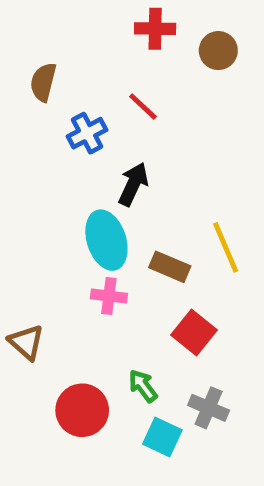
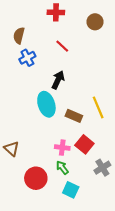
red cross: (155, 29) -> (56, 12), moved
blue cross: (87, 133) -> (27, 58), moved
pink cross: (109, 296) -> (62, 148), moved
gray cross: (209, 408) -> (102, 168), moved, turned 35

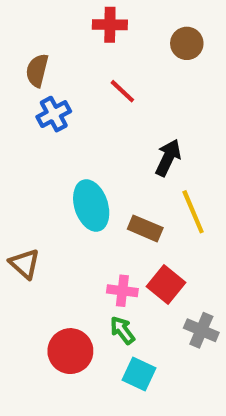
black arrow: (58, 80) -> (168, 158), moved
brown triangle: (12, 149) -> (25, 264), moved
gray cross: (102, 168) -> (201, 330), turned -35

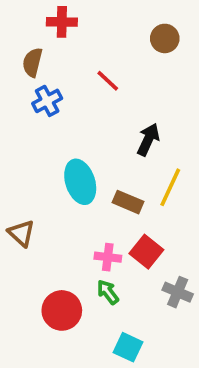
red cross: (110, 25) -> (62, 22), moved
yellow line: (193, 212) -> (170, 187), turned 48
cyan square: (139, 374) -> (128, 347), moved

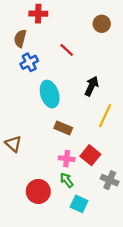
cyan ellipse: (80, 182) -> (50, 94), moved
brown rectangle: (128, 202) -> (63, 128), moved
cyan square: (128, 347) -> (79, 204), moved

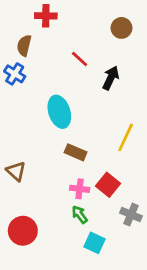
blue cross: (29, 62) -> (15, 74), moved, turned -30
black arrow: (92, 86) -> (111, 78), moved
red circle: (38, 191) -> (23, 231), moved

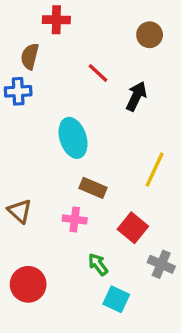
blue cross: (15, 74) -> (18, 91), turned -35
pink cross: (80, 189) -> (75, 219), moved

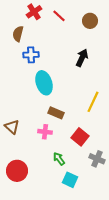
red cross: (56, 20) -> (34, 12), turned -35
red line: (98, 73) -> (59, 16), moved
blue cross: (18, 91) -> (31, 55), moved

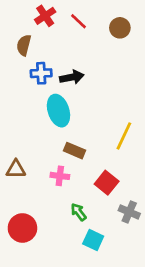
black arrow: (82, 58) -> (72, 77), moved, turned 54
brown triangle: (12, 127) -> (16, 169), turned -42

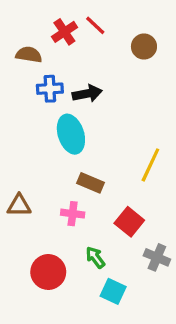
red cross: (45, 16) -> (64, 32), moved
brown circle: (120, 28) -> (144, 47), moved
brown semicircle: (24, 45) -> (29, 55), turned 85
red circle: (22, 228) -> (48, 272), moved

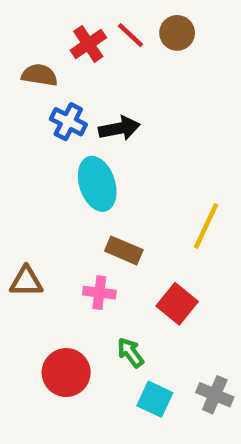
brown circle: (144, 47) -> (177, 33), moved
blue cross: (50, 89) -> (68, 122), turned 30
gray cross: (157, 257) -> (215, 395), moved

